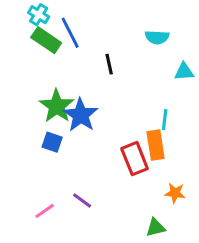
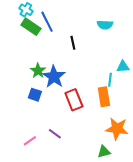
cyan triangle: (184, 72) -> (123, 67), moved
green star: (57, 106) -> (38, 71), size x0.7
red rectangle: (135, 159) -> (74, 100), moved
orange star: (175, 193) -> (117, 129), size x1.6

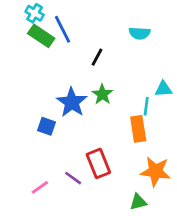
black line: (73, 43) -> (97, 57), turned 40
green star: (38, 71) -> (102, 94), moved
red rectangle: (74, 100) -> (98, 163), moved

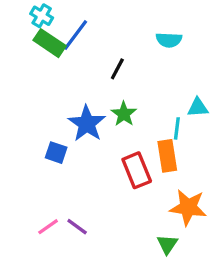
blue line: (62, 29) -> (75, 35), turned 64
red rectangle: (98, 163) -> (137, 170), moved
purple line: (73, 178) -> (77, 227), moved
green triangle: (138, 202) -> (167, 244), turned -42

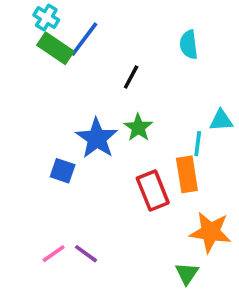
cyan semicircle: (169, 40) -> (189, 45), turned 80

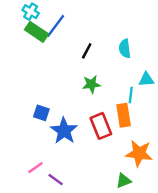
cyan semicircle: (189, 45) -> (125, 49), moved
green star: (138, 127) -> (91, 84), turned 30
blue star: (97, 138) -> (64, 131), moved
purple line: (86, 254) -> (56, 180), moved
green triangle: (187, 273) -> (124, 181), turned 35

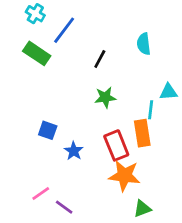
green rectangle: (37, 32) -> (37, 53), moved
cyan semicircle: (125, 49) -> (144, 44), moved
blue star: (64, 131) -> (74, 151), size x0.6
orange star: (139, 153) -> (124, 176), moved

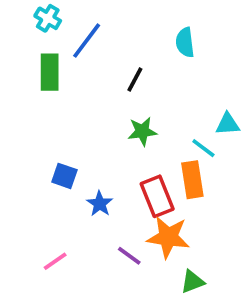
cyan semicircle: (144, 44) -> (185, 42), moved
green rectangle: (37, 53) -> (50, 72), turned 56
cyan line: (151, 110) -> (203, 148), turned -60
purple line: (64, 207) -> (129, 256), moved

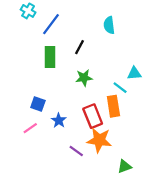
green rectangle: (50, 72) -> (50, 57), moved
pink line: (55, 261) -> (30, 128), moved
green triangle: (192, 282) -> (124, 166), moved

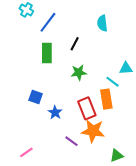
pink line: (30, 128) -> (26, 152), moved

